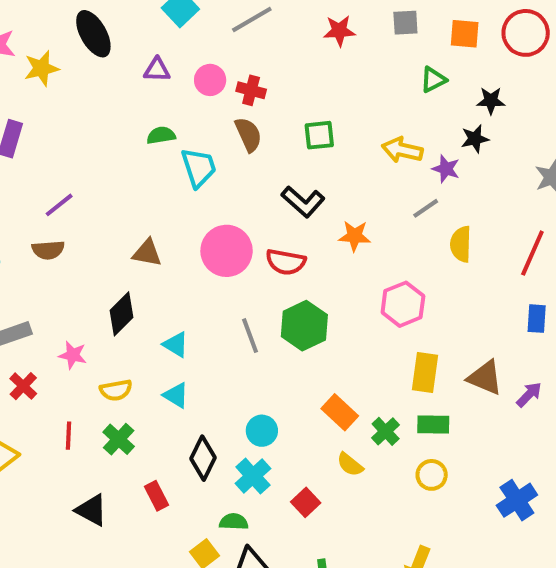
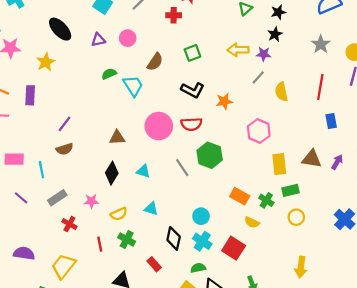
yellow star: (41, 68) -> (46, 62), moved
red cross: (251, 90) -> (174, 15), moved
brown semicircle: (248, 135) -> (155, 62), turned 72
cyan triangle: (176, 344) -> (143, 171), moved
red square: (306, 502) -> (234, 248), size x1.5

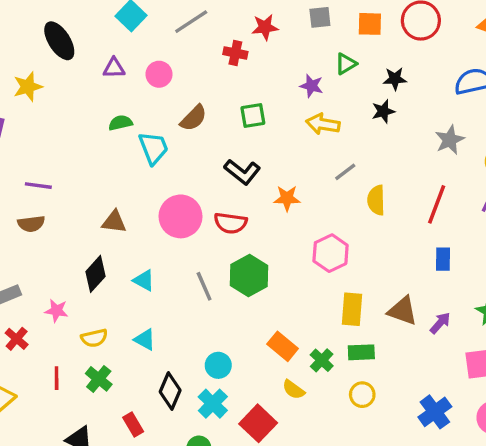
purple star: (264, 54) -> (311, 86), moved
purple line: (64, 124) -> (38, 186), turned 49

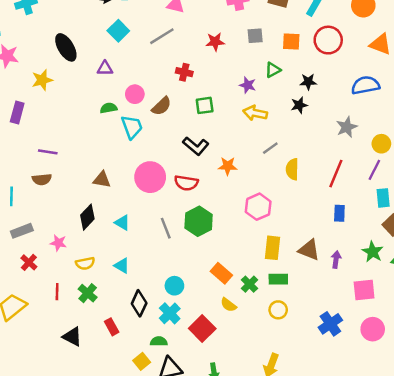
red cross: (235, 53) -> (184, 72), moved
pink circle: (159, 74) -> (135, 94), moved
purple arrow: (440, 323) -> (336, 259), turned -35

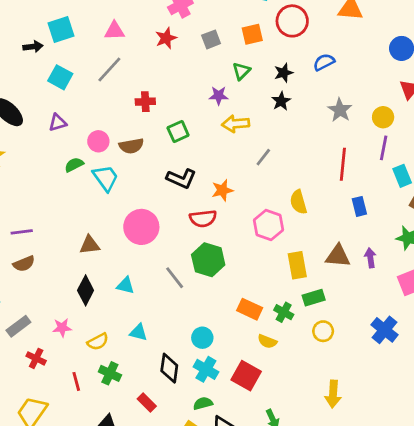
red star: (215, 42) -> (166, 38), moved
blue semicircle: (365, 85) -> (324, 62), moved, size x0.7
brown semicircle: (162, 106) -> (131, 146), turned 50
yellow semicircle: (292, 169) -> (298, 202), moved
red semicircle: (186, 183) -> (203, 219), moved

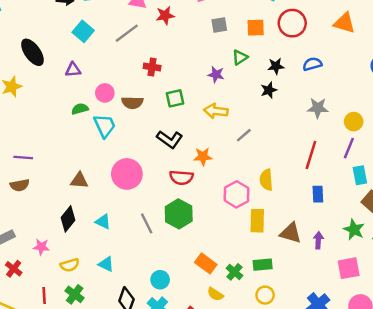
red star: (166, 38) -> (165, 15), moved
gray star: (340, 110) -> (318, 108), turned 30
yellow arrow: (236, 124) -> (216, 111), moved
yellow rectangle: (297, 265) -> (257, 221), moved

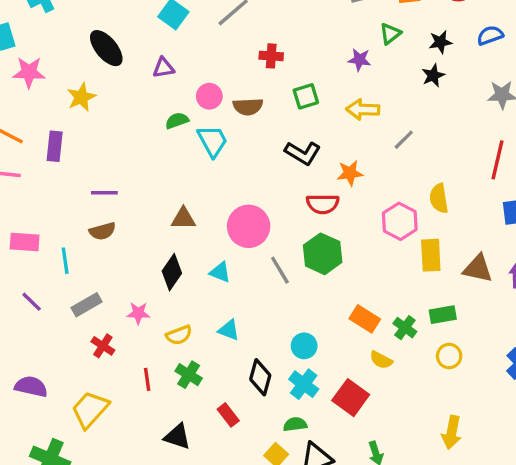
pink circle: (127, 174) -> (249, 226), moved

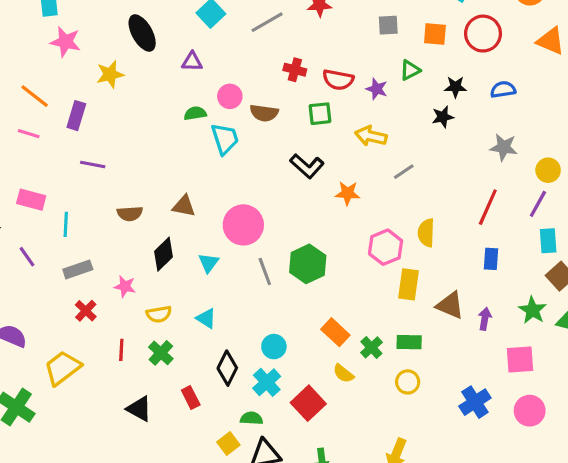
purple line: (104, 193) -> (93, 165), moved
red semicircle: (323, 204) -> (338, 80), moved
brown semicircle: (102, 231) -> (130, 214), moved
cyan triangle: (220, 272) -> (209, 263), turned 35

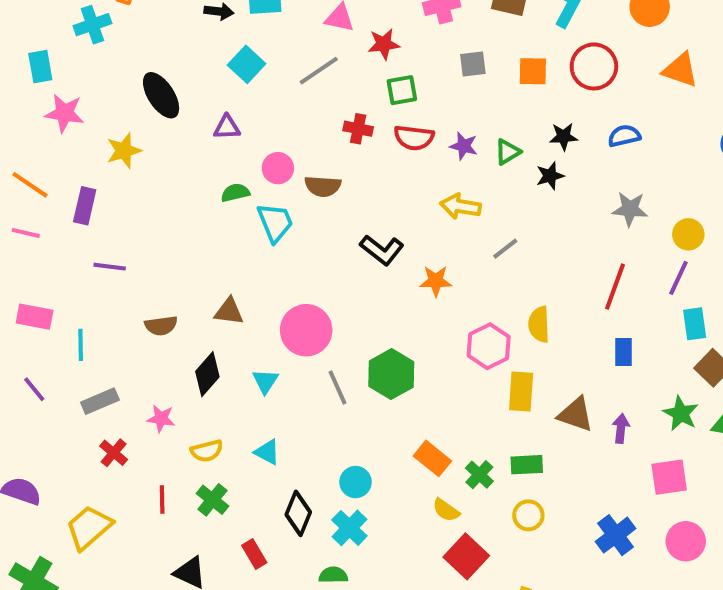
green triangle: (410, 70) -> (508, 152), moved
green square: (320, 114) -> (402, 90), moved
red square: (308, 403) -> (466, 556), moved

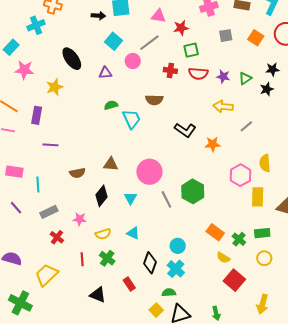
cyan rectangle: (40, 67) -> (11, 47), turned 56
orange square: (533, 71) -> (256, 38), turned 35
pink circle: (278, 168) -> (133, 61), moved

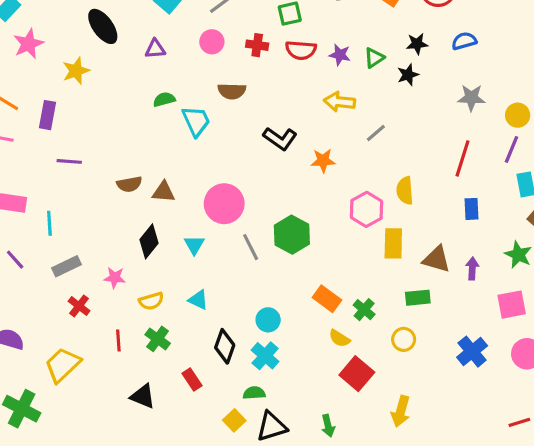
pink circle: (133, 61) -> (212, 42), moved
pink star: (24, 70) -> (28, 44), turned -30
brown semicircle: (77, 173) -> (129, 184), moved
green rectangle: (262, 233) -> (418, 298), moved

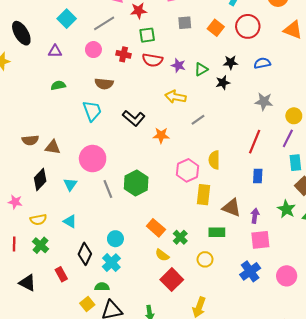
cyan trapezoid: (196, 121) -> (92, 111), moved
pink square: (512, 305) -> (260, 240), moved

